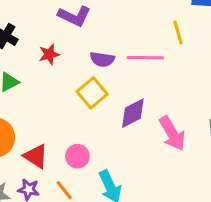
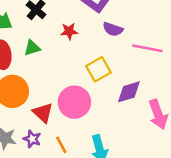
purple semicircle: (102, 59) -> (113, 29), moved
pink circle: (77, 156) -> (74, 102), moved, size x1.6

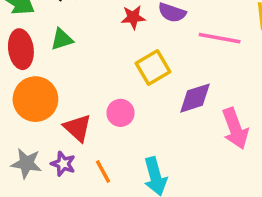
red star: (69, 31) -> (133, 17), moved
pink circle: (74, 102) -> (121, 113), size x0.6

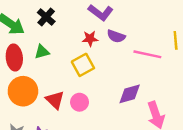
yellow square: (153, 68) -> (83, 65), moved
red triangle: (78, 128) -> (55, 100), moved

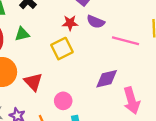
pink circle: (80, 102) -> (63, 101), moved

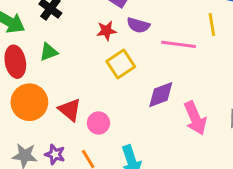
yellow square: (62, 49) -> (121, 64), moved
pink circle: (63, 101) -> (98, 123), moved

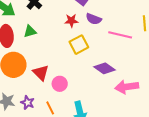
purple diamond: (161, 95) -> (105, 68), turned 50
pink arrow: (195, 118) -> (127, 87), turned 100

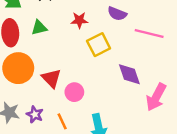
red star: (71, 21) -> (79, 20), moved
purple diamond: (105, 68) -> (129, 74), turned 35
pink arrow: (127, 87) -> (156, 97), turned -55

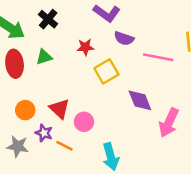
orange circle: (18, 68) -> (25, 110), moved, size x0.6
purple star: (35, 114) -> (44, 133), moved
orange line: (62, 121) -> (65, 146), moved, turned -35

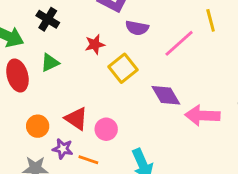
pink line: (158, 57) -> (179, 43), turned -44
pink arrow: (169, 123) -> (202, 115), turned 76

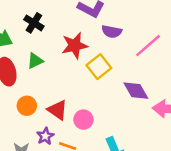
red star: (95, 44) -> (75, 45), size x1.5
orange circle: (38, 126) -> (27, 106), moved
purple star: (63, 149) -> (45, 136), turned 30

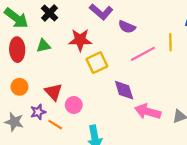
purple semicircle: (112, 32) -> (127, 27), moved
orange circle: (27, 106) -> (19, 87), moved

